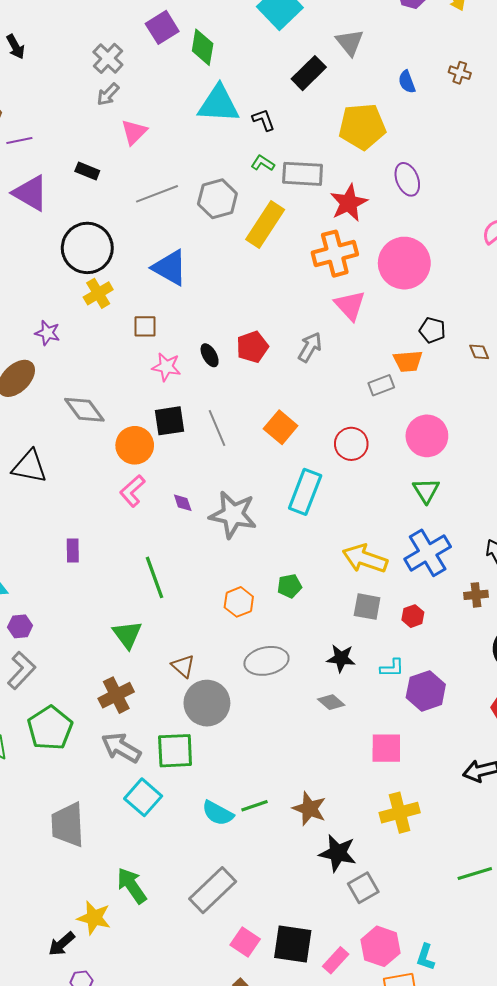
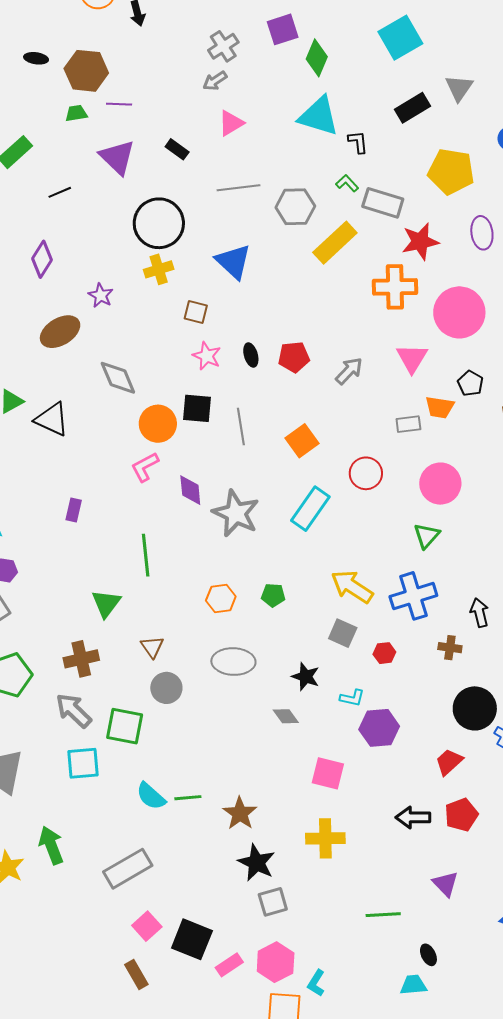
pink triangle: (350, 305) -> (412, 358), moved
purple diamond: (183, 503) -> (190, 490), size x1.5
gray circle: (207, 703) -> (166, 688), size x0.7
cyan square: (143, 797) -> (83, 763), turned 30

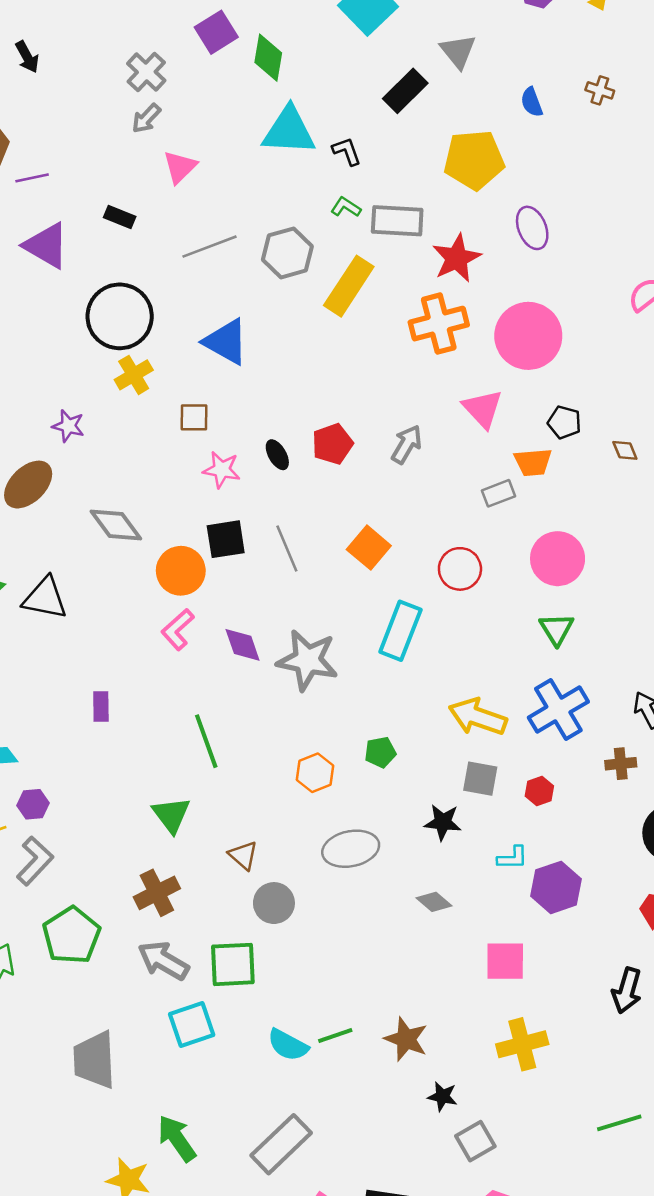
black star: (306, 677) -> (443, 822), moved
black arrow: (413, 817) -> (627, 990), turned -60
black star: (256, 863) -> (442, 1096), size x0.6

